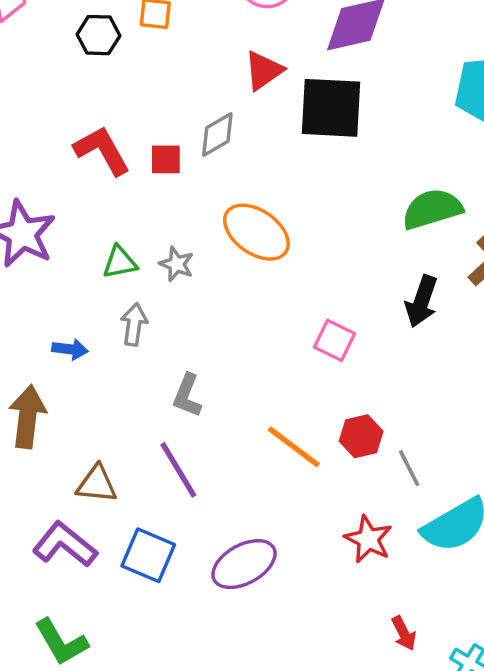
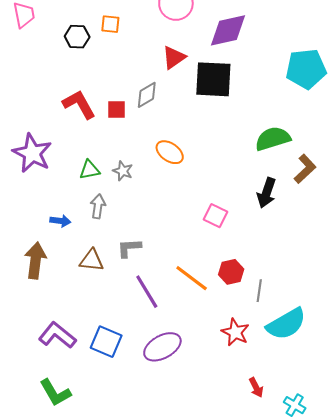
orange ellipse: (256, 232) -> (170, 152), size x0.7
gray L-shape: (187, 395) -> (129, 248), turned 65
gray line: (409, 468) -> (259, 291), turned 35
purple line: (178, 470) -> (147, 292), moved
brown triangle: (97, 484) -> (92, 260), moved

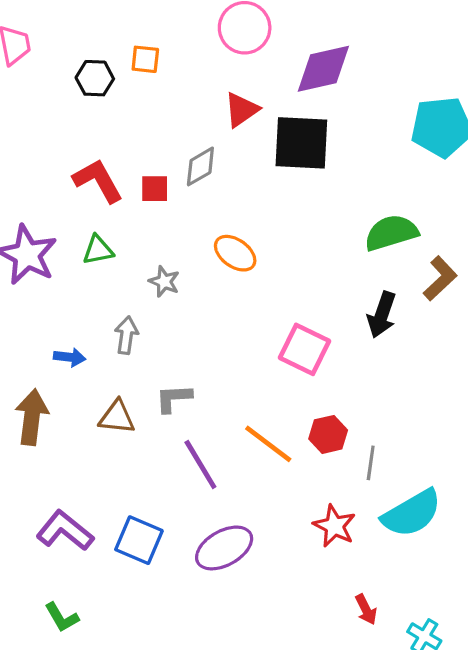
green triangle: (90, 170) -> (98, 250), moved
pink square: (215, 216) -> (304, 349), size x1.4
green L-shape: (55, 393) -> (62, 617), size x0.7

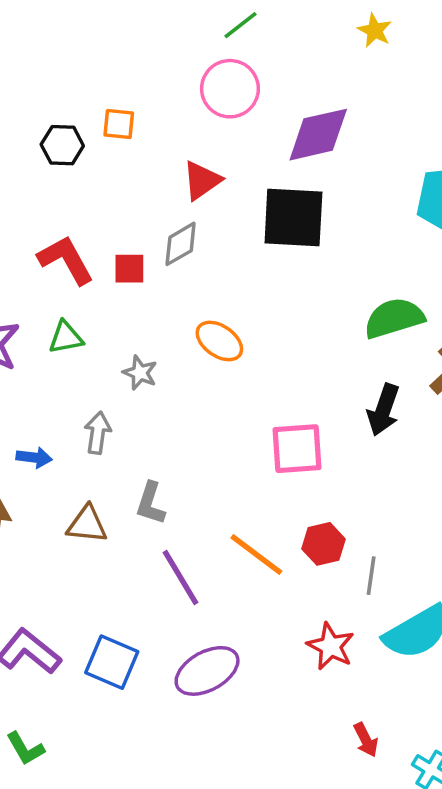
red triangle: (241, 110) -> (202, 180), moved
pink square: (304, 349) -> (297, 449), turned -30
gray L-shape: (174, 398) -> (151, 503), turned -69

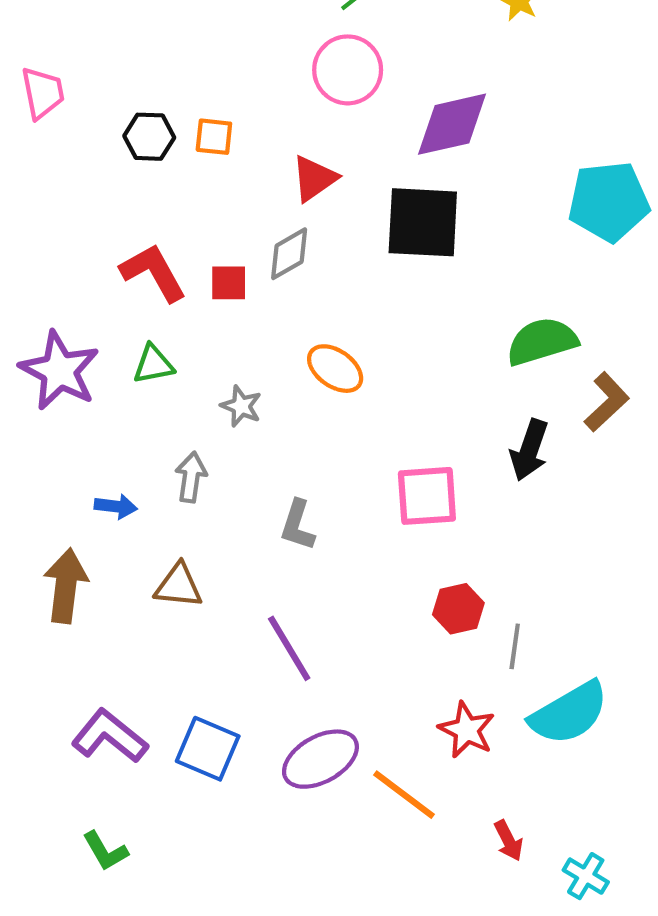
orange square: (119, 124) -> (214, 137), moved
gray L-shape: (151, 503) -> (298, 525), moved
orange line: (256, 555) -> (404, 795), moved

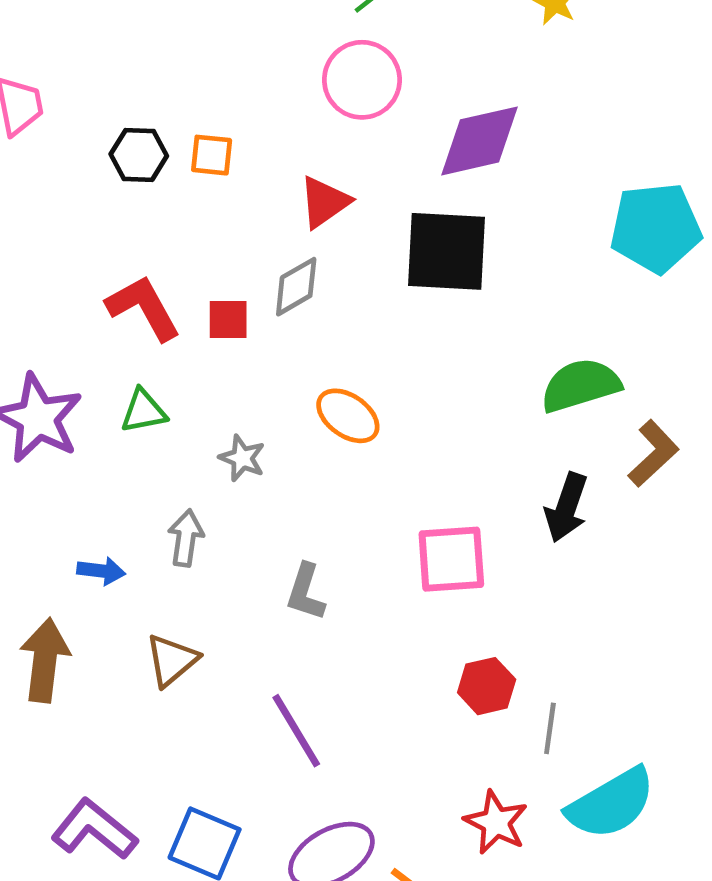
brown triangle: (178, 586) -> (172, 660), turned -46

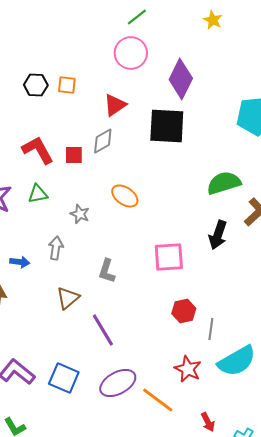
purple diamond: (479, 141) -> (181, 79), turned -51
brown triangle: (172, 660) -> (68, 298), moved

